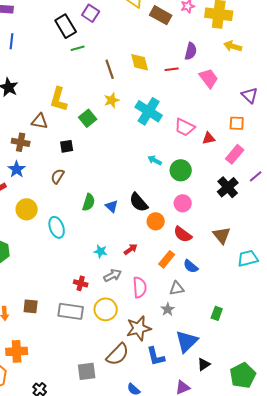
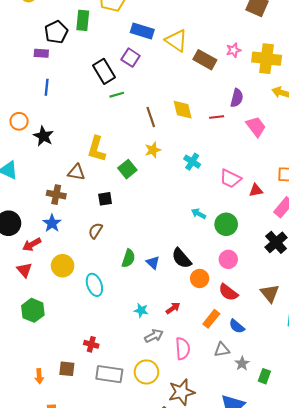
cyan cross: (149, 111) -> (192, 162), size x0.6
red cross: (81, 283) -> (91, 344), moved
gray star: (168, 309) -> (242, 363), moved

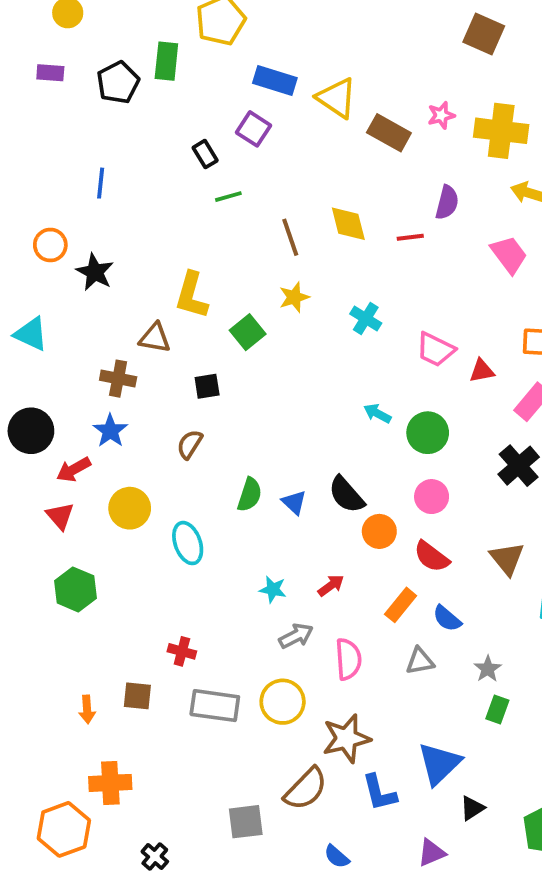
purple rectangle: (41, 53) -> (50, 73), moved
black rectangle: (104, 71) -> (205, 154), size x0.6
pink trapezoid: (256, 127) -> (509, 255), moved
gray star: (242, 363) -> (488, 669), moved

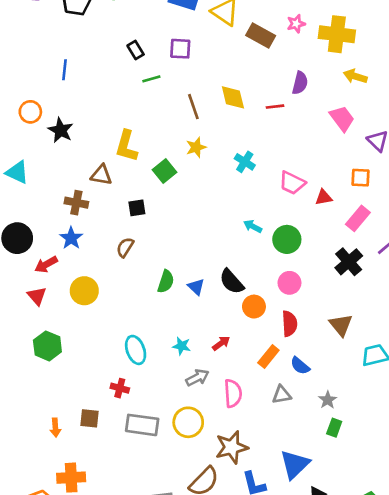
purple square: (254, 129) -> (180, 49), moved, turned -30
cyan ellipse: (188, 543) -> (136, 350), moved
red semicircle: (432, 557) -> (289, 324), turned -130

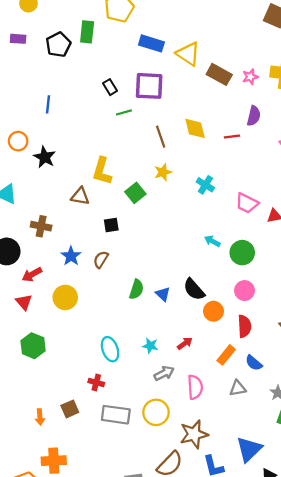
pink star: (296, 24) -> (250, 77), moved
purple square: (180, 49) -> (149, 86), size x1.5
brown cross: (76, 203) -> (41, 226), moved
blue star: (71, 238) -> (71, 256), moved
brown square: (90, 418) -> (70, 409), turned -30

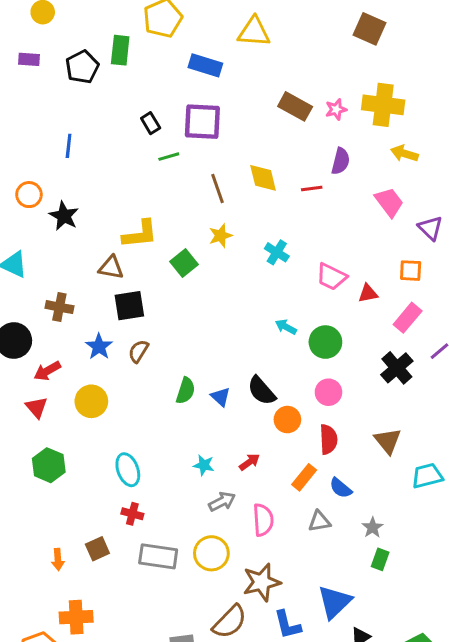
yellow triangle: (188, 54) -> (254, 32), moved, turned -30
yellow L-shape: (102, 171) -> (140, 234), turned -112
black square: (111, 225) -> (129, 306), moved, size x1.5
cyan ellipse: (110, 349) -> (128, 470), moved

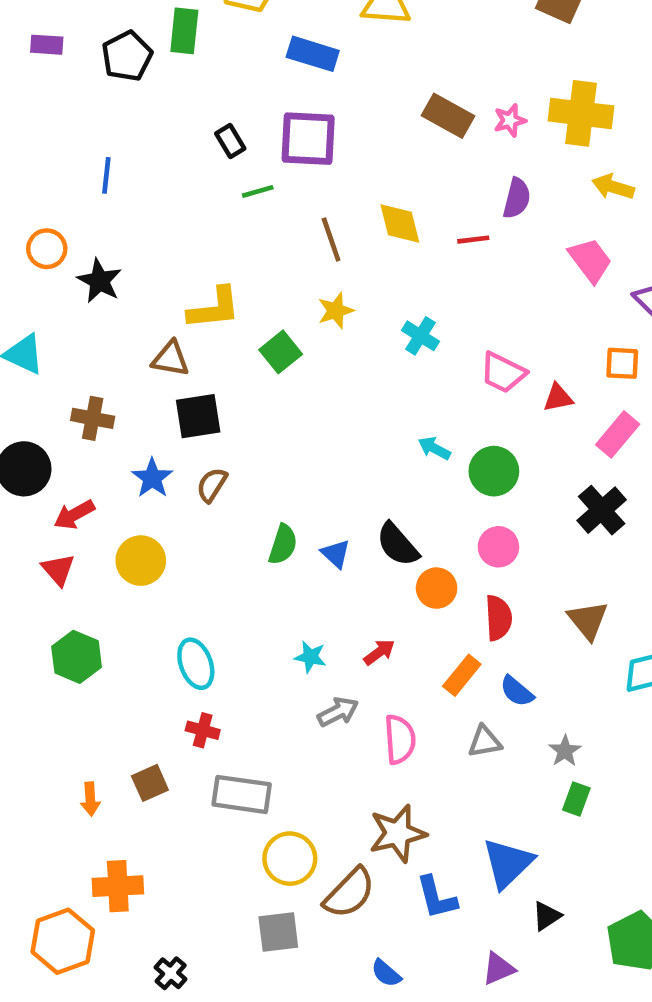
yellow circle: (211, 553) -> (290, 859), moved

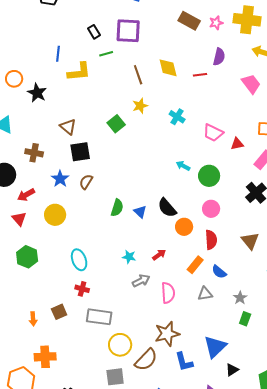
blue line: (106, 175) -> (58, 54), moved
yellow L-shape: (214, 308) -> (79, 72), moved
brown triangle: (171, 359) -> (68, 127), turned 30

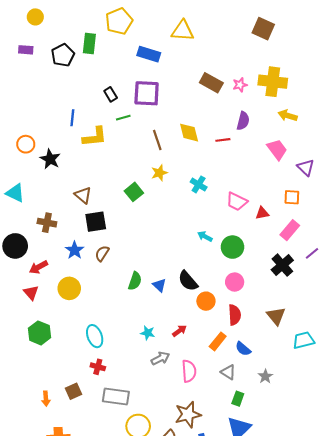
gray triangle: (205, 294) -> (228, 372), turned 42
green rectangle: (245, 319) -> (238, 399), moved

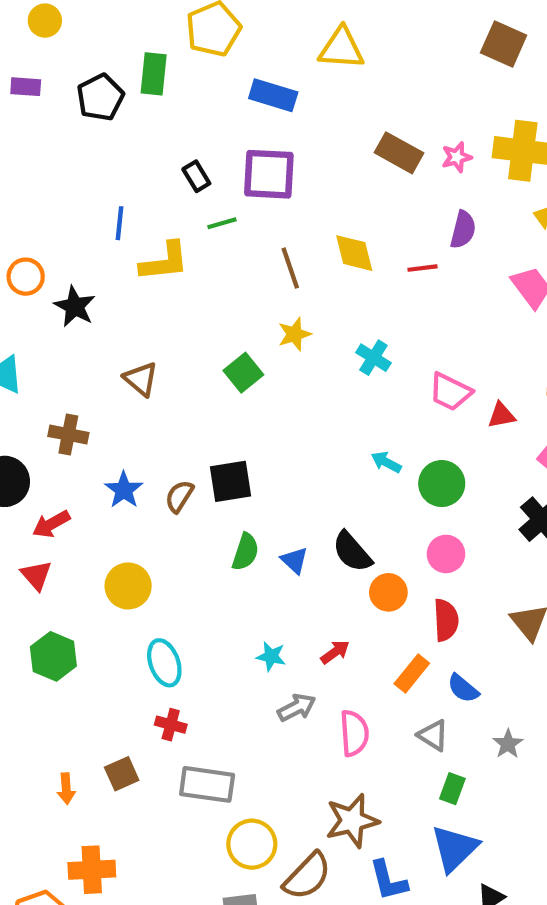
black square: (96, 222) -> (230, 481), moved
yellow circle: (69, 288) -> (128, 586), moved

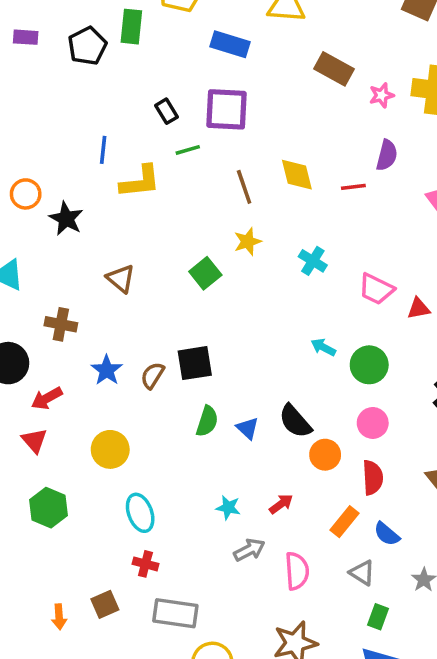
brown rectangle: (399, 153) -> (334, 69), moved

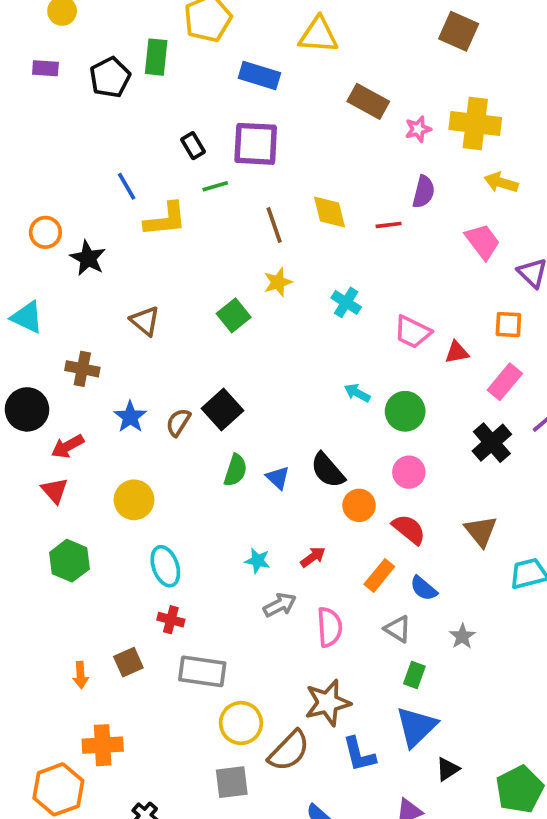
blue line: (103, 150) -> (127, 186), turned -36
black square: (195, 363) -> (223, 409), turned -33
red semicircle: (373, 478) -> (409, 529), turned -48

